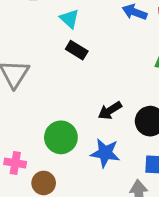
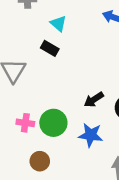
black rectangle: (77, 50) -> (50, 48), moved
pink cross: (15, 163) -> (25, 123), moved

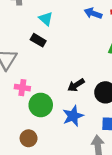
pink cross: (25, 123) -> (22, 88), moved
blue star: (91, 135) -> (73, 116), turned -30

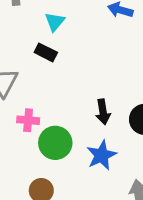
cyan triangle: (46, 19) -> (55, 22), turned 32
black arrow: (76, 85) -> (103, 112), turned -63

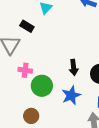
black rectangle: (46, 52) -> (27, 26), moved

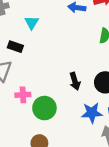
blue star: (71, 95) -> (92, 113), moved, turned 30

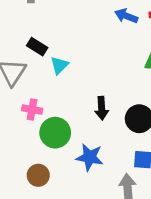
cyan triangle: (32, 23) -> (59, 65), moved
blue star: (92, 113) -> (90, 157), moved

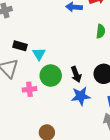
green circle: (55, 133) -> (51, 76), moved
blue star: (90, 157) -> (81, 96), moved

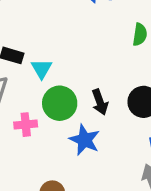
blue star: (81, 96) -> (85, 140), moved, turned 30

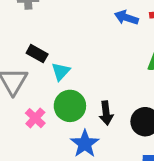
pink cross: (26, 125) -> (35, 118), turned 36

